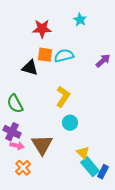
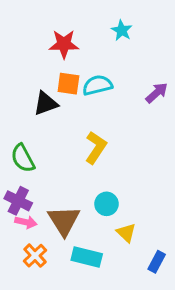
black triangle: (30, 68) -> (46, 103), turned -36
cyan circle: (70, 123) -> (106, 204), moved
cyan rectangle: (90, 167) -> (87, 257), moved, turned -36

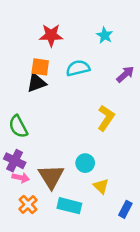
cyan star: (122, 30) -> (105, 35), moved
orange square: (68, 84) -> (40, 67), moved
yellow L-shape: (96, 148) -> (106, 118), moved

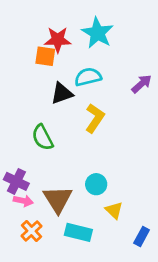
cyan star: (105, 35) -> (98, 33), moved, size x1.6
orange square: (40, 67) -> (45, 56), moved
black triangle: (37, 83) -> (62, 93), moved
yellow L-shape: (106, 118) -> (95, 118), moved
green semicircle: (18, 127) -> (43, 137), moved

